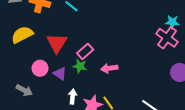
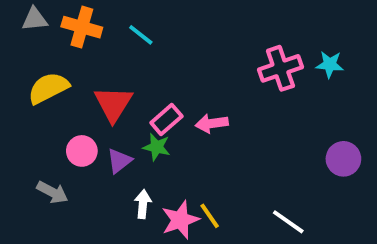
pink cross: (167, 38) -> (280, 68), moved, turned 35
pink arrow: (109, 68) -> (212, 123), moved
purple triangle: (60, 73) -> (119, 161), turned 48

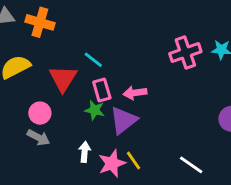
cyan line: (141, 35) -> (93, 60), moved
pink rectangle: (166, 120) -> (102, 90), turned -65
purple triangle: (119, 161) -> (123, 120), moved, size x1.5
gray arrow: (52, 192) -> (38, 138), moved

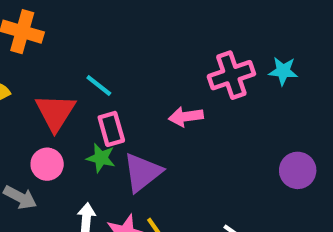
pink arrow: (135, 93) -> (186, 117), moved
pink circle: (40, 113) -> (47, 164), moved

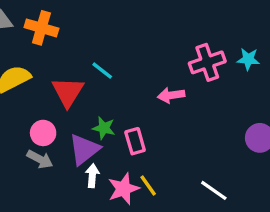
pink rectangle: (111, 129) -> (135, 141), moved
pink circle: (47, 164) -> (43, 133), moved
purple triangle: (142, 172) -> (84, 149), moved

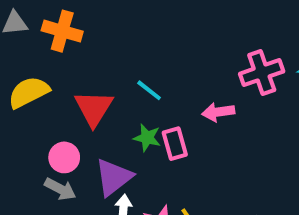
cyan line: (102, 71) -> (149, 90), moved
green star: (104, 128) -> (147, 138), moved
pink rectangle: (135, 141) -> (175, 144), moved

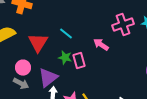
pink arrow: (218, 112) -> (101, 45), turned 42

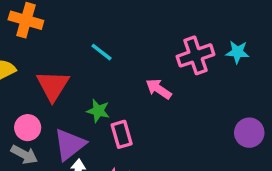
cyan line: (66, 34) -> (102, 52), moved
pink rectangle: (79, 61) -> (122, 134), moved

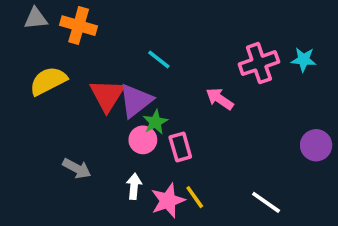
green star: (98, 111) -> (155, 122), turned 30
pink circle: (28, 128) -> (143, 140), moved
purple triangle: (70, 144) -> (136, 101), moved

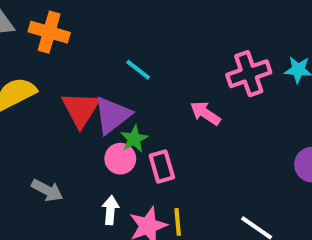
yellow line: (195, 197) -> (178, 222), turned 30

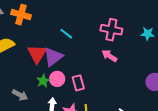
pink cross: (249, 74) -> (111, 30), moved, turned 30
pink arrow: (205, 113) -> (109, 56), moved
green star: (134, 139) -> (43, 81), moved

